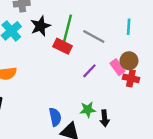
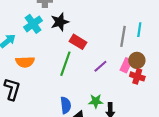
green line: (68, 28) -> (65, 64), moved
gray line: (94, 37) -> (123, 36), moved, turned 66
pink rectangle: (118, 67) -> (126, 65), turned 56

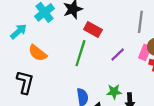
orange semicircle: (25, 62) -> (38, 53), turned 42

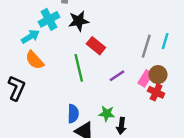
cyan arrow: (19, 31) -> (30, 36), moved
green line: (80, 53) -> (79, 68), turned -40

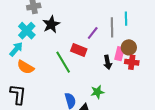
red rectangle: (96, 46) -> (79, 50), moved
purple line: (117, 76) -> (93, 33), moved
black arrow: (121, 126) -> (108, 62), moved

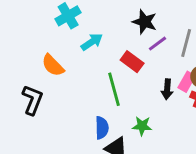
black star: (51, 24) -> (145, 22), moved, turned 30
cyan arrow: (16, 49) -> (92, 42), moved
green line: (63, 62) -> (114, 89), moved

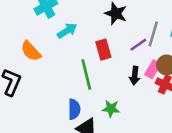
purple line: (157, 44) -> (138, 45), moved
red rectangle: (132, 62) -> (103, 50), turned 36

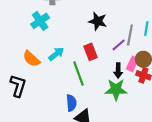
cyan arrow: (67, 31) -> (56, 54), moved
green star: (111, 109) -> (116, 90), moved, size x1.5

